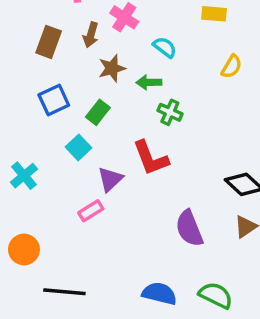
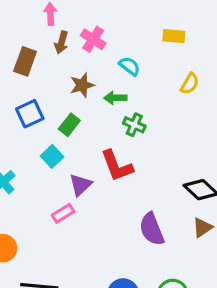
brown arrow: (91, 35) -> (61, 42), moved

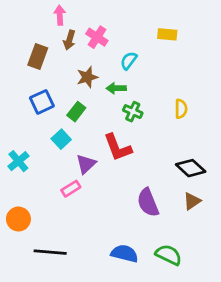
cyan semicircle: (130, 66) -> (129, 61), turned -90
yellow semicircle: (190, 84) -> (181, 109), moved, turned -30

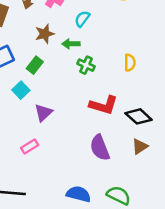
red L-shape: (118, 147) -> (104, 105), moved, turned -52
pink rectangle: (71, 189) -> (30, 146), moved

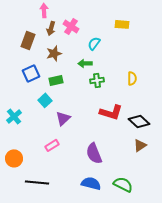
brown star: (45, 34) -> (54, 53), moved
green rectangle: (35, 65) -> (56, 80), turned 40
green cross: (86, 65) -> (97, 80), turned -32
purple semicircle: (100, 148) -> (94, 153), moved

